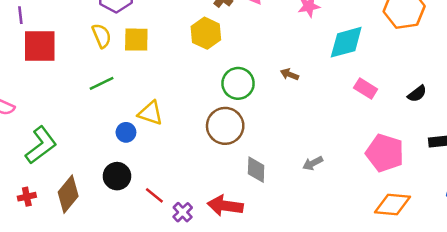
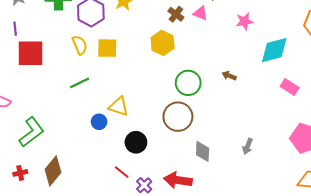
gray arrow: (313, 163) -> (248, 146), turned -42
black circle: (117, 176) -> (136, 142), moved

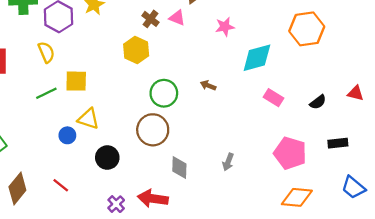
yellow square: (107, 48) -> (76, 81), moved
red line: (122, 172) -> (61, 185), moved

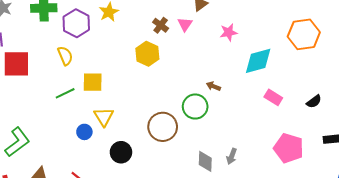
pink triangle: (177, 18) -> (185, 24), turned 42
green circle: (164, 93) -> (195, 107), moved
yellow triangle: (88, 119) -> (104, 117), turned 40
gray diamond: (179, 167) -> (205, 161), moved

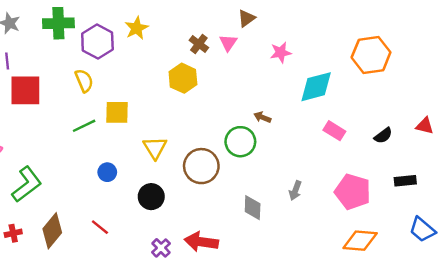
yellow triangle: (104, 117) -> (155, 148), moved
gray arrow: (232, 156) -> (295, 191), moved

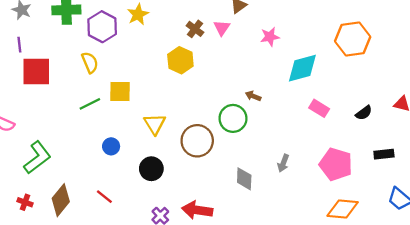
red cross: (13, 233) -> (25, 202), turned 32

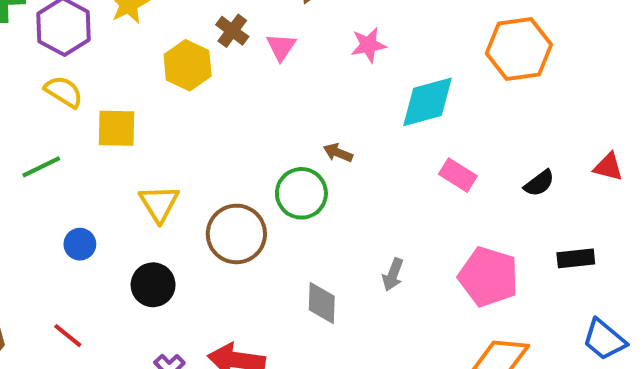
pink triangle: (222, 28) -> (281, 47), moved
yellow hexagon: (180, 60) -> (188, 65), moved
yellow semicircle: (90, 62) -> (64, 92), moved, turned -35
yellow square: (120, 92) -> (116, 128), moved

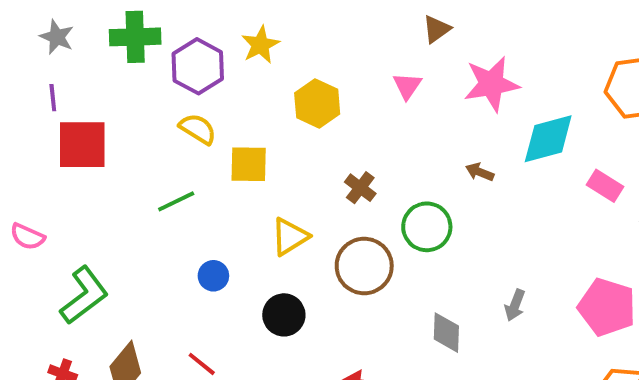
brown cross: (232, 31) -> (360, 188), moved
pink star: (368, 45) -> (491, 84), size x1.6
brown arrow: (338, 153) -> (480, 172), moved
pink rectangle: (458, 175) -> (605, 186), moved
yellow triangle: (159, 203) -> (290, 237), turned 30

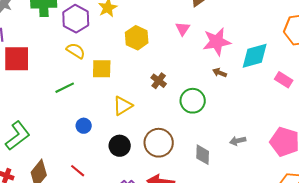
pink star: (491, 84) -> (217, 42), moved
brown circle: (364, 266) -> (159, 143), moved
gray arrow: (515, 305) -> (238, 141), turned 56

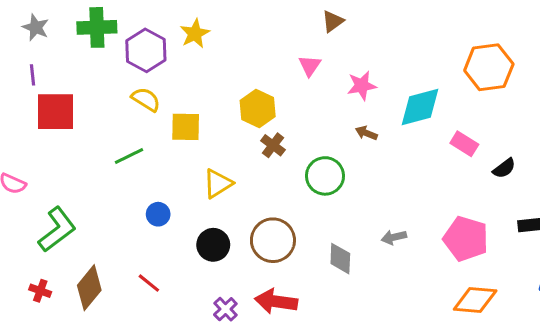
yellow hexagon: (137, 38) -> (258, 109), moved
pink star: (217, 42) -> (362, 86), size x0.7

